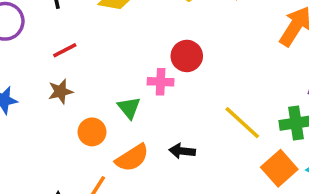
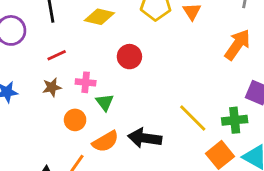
red circle: (187, 56) -> (129, 57), moved
pink cross: (161, 82) -> (86, 82), moved
black arrow: (182, 151) -> (145, 138), size x1.6

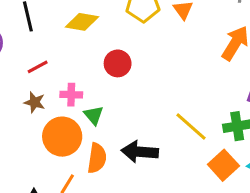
brown star: (52, 87) -> (35, 102), turned 30
orange circle: (75, 120) -> (62, 137), size x1.6
orange semicircle: (105, 142) -> (97, 158), turned -48

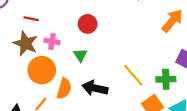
red line: (38, 67) -> (31, 19), turned 32
brown star: (35, 102) -> (26, 43), size x1.6
green triangle: (94, 115) -> (80, 55), moved

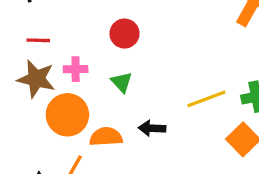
yellow line: (133, 75) -> (206, 99), turned -60
black arrow: (95, 88) -> (152, 128), size x0.7
orange semicircle: (64, 89) -> (106, 137), turned -100

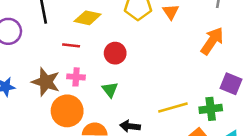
red line: (38, 40) -> (71, 45), moved

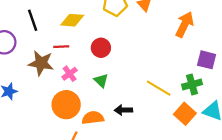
pink cross: (76, 77) -> (70, 74), turned -32
brown star: (46, 82) -> (41, 63), moved
yellow line: (173, 107) -> (159, 88), turned 55

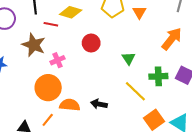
red line: (61, 47) -> (51, 24), moved
green triangle: (101, 80) -> (129, 58), moved
green cross: (192, 84) -> (158, 76), moved

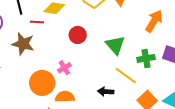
green triangle: (129, 58) -> (115, 45), size x1.5
pink cross: (58, 60) -> (64, 68), moved
black arrow: (99, 104) -> (106, 92), moved

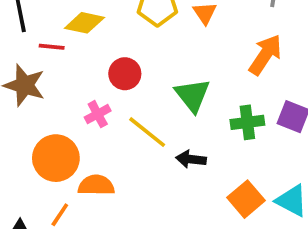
pink cross: (64, 68) -> (98, 114), moved
yellow line: (126, 76) -> (147, 132), moved
black arrow: (106, 92) -> (191, 159), moved

